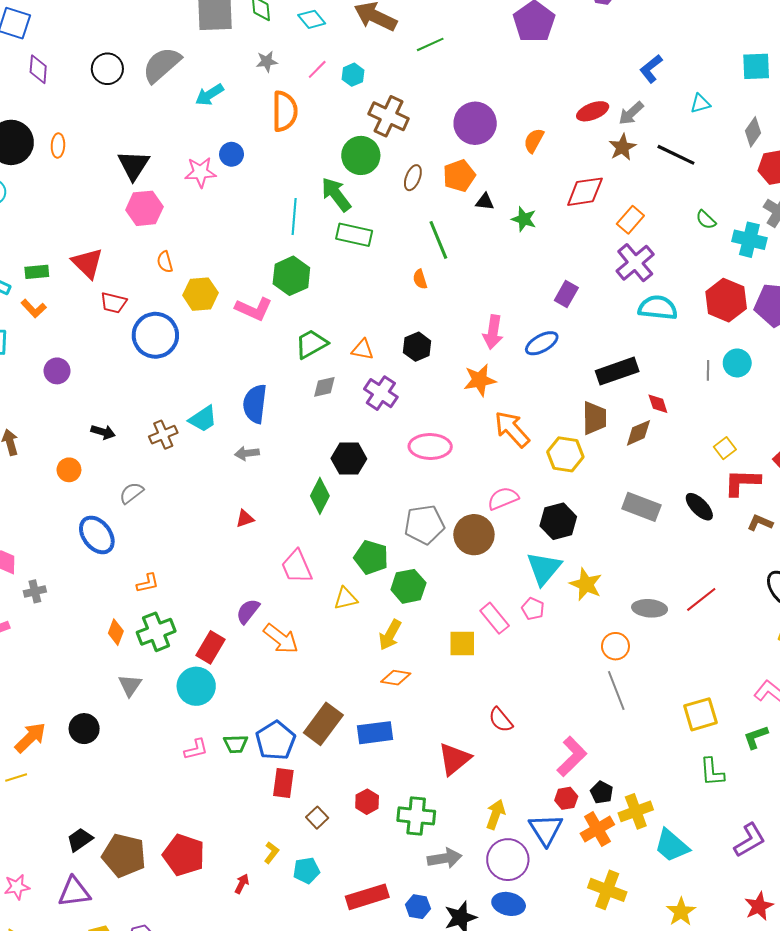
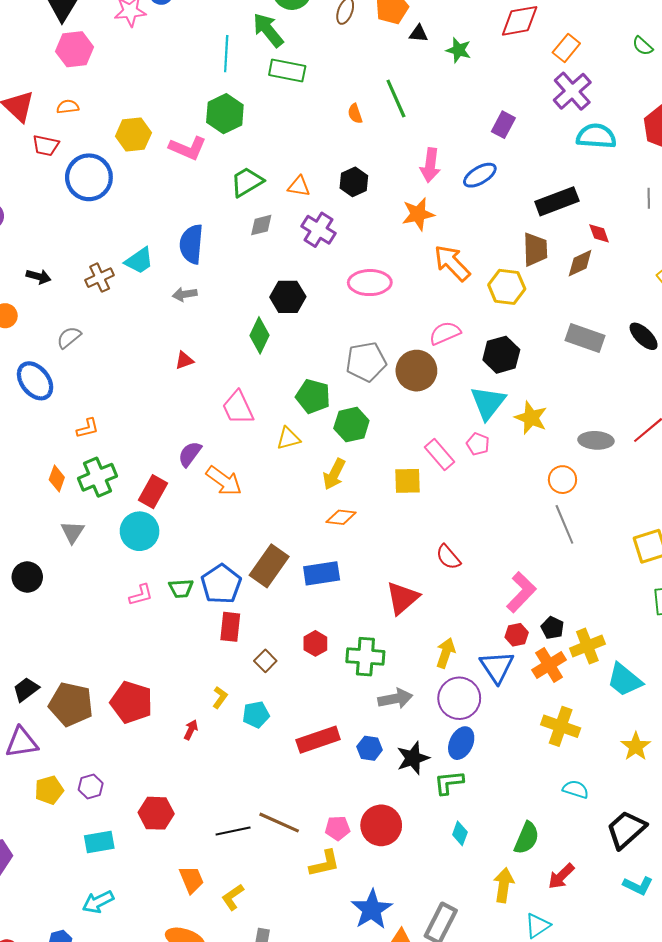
green line: (438, 240) -> (396, 99), moved
orange semicircle: (165, 262) -> (68, 107), moved, turned 100
blue ellipse: (509, 904) -> (461, 743), turned -76

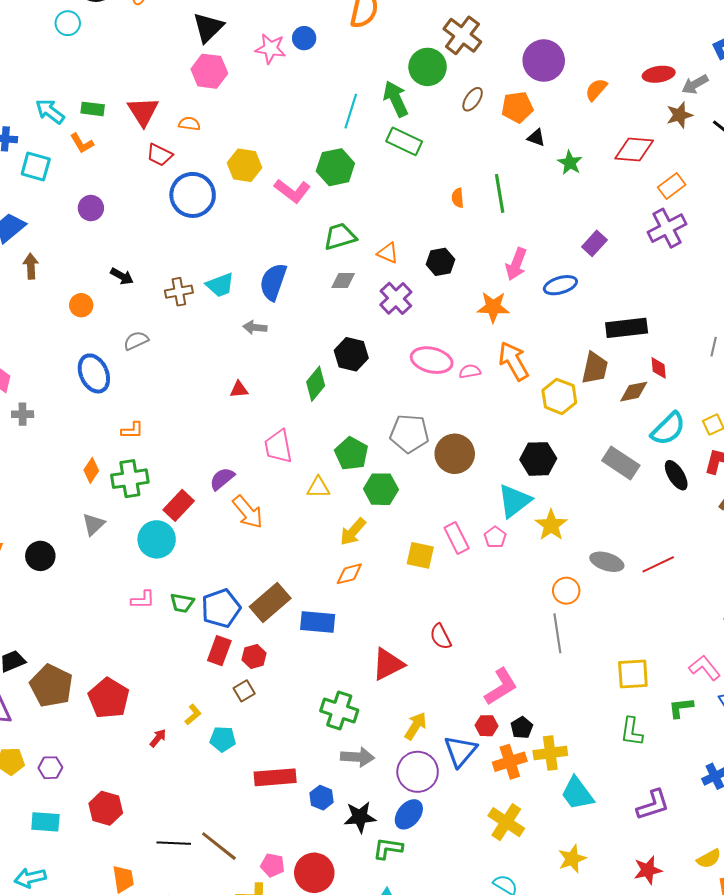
cyan semicircle: (596, 136) -> (668, 429), moved, turned 117
pink semicircle: (445, 333) -> (470, 371), moved, size x0.7
orange diamond: (341, 517) -> (349, 574), turned -36
red hexagon: (315, 643) -> (254, 656), moved

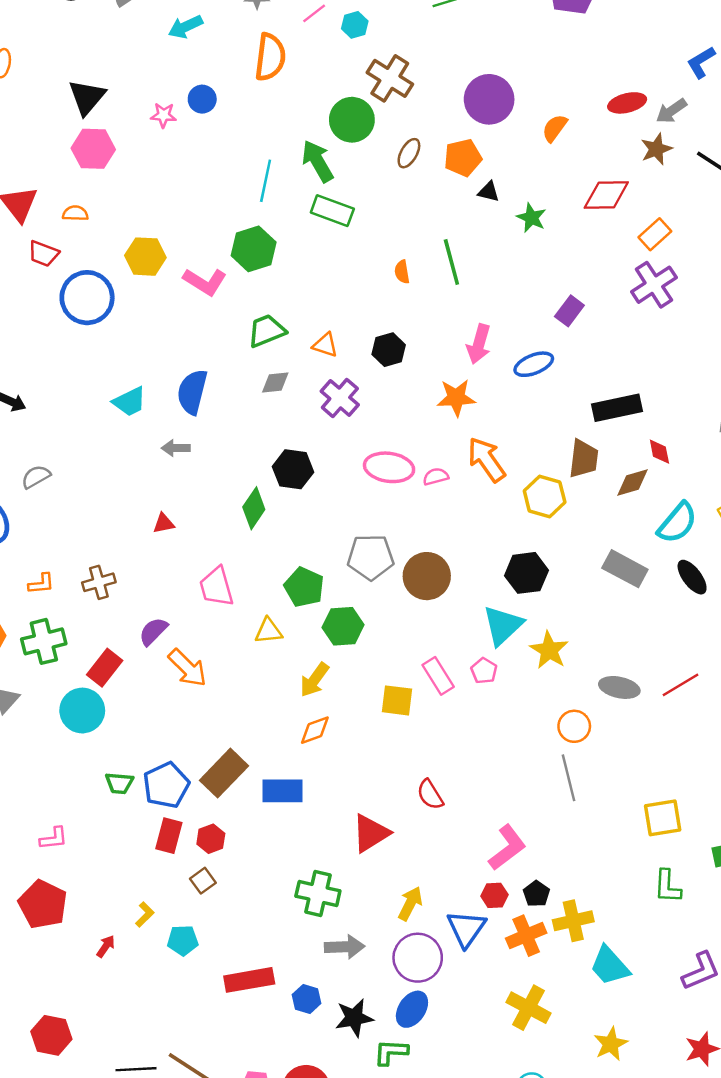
pink star: (271, 49) -> (163, 115), size x0.7
brown cross: (179, 292) -> (99, 582), moved
pink L-shape: (143, 600) -> (54, 838), moved

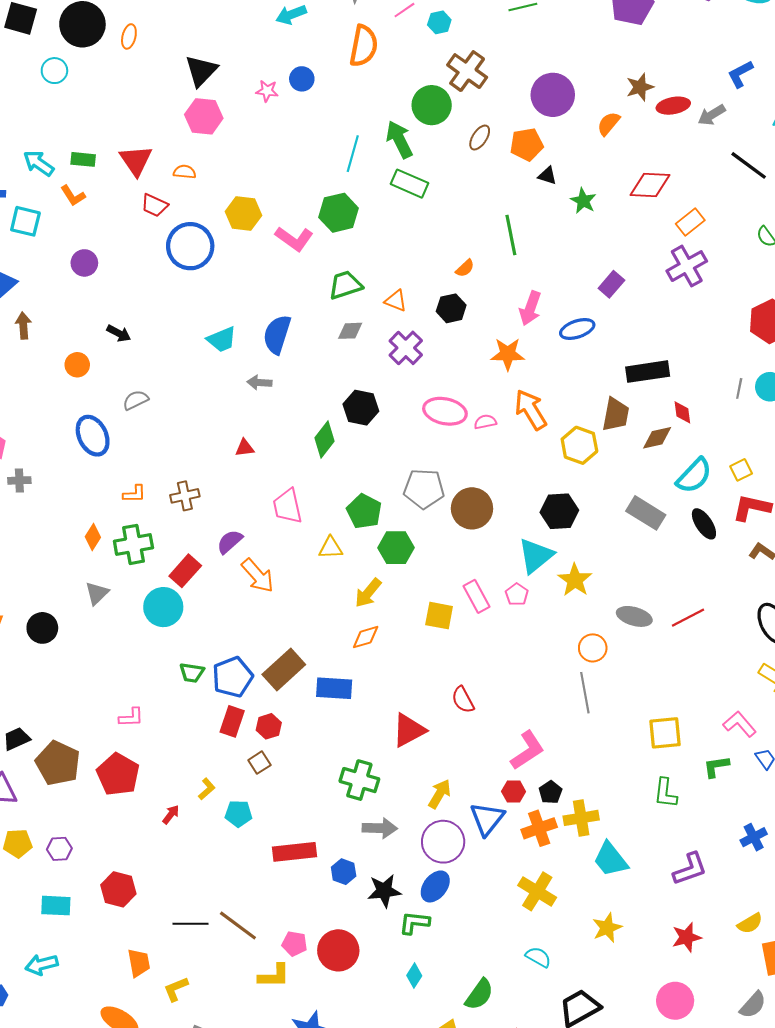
brown star: (656, 149) -> (640, 87), moved
orange semicircle: (402, 272) -> (465, 268), moved, turned -126

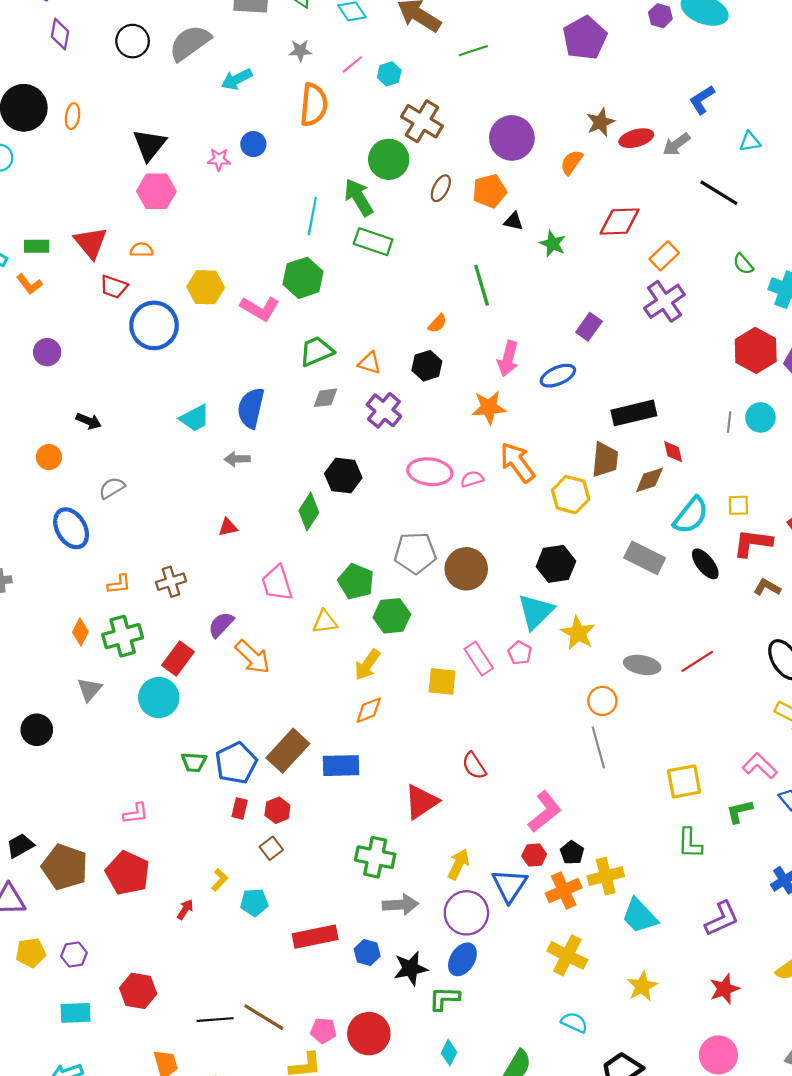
yellow square: (741, 470) -> (738, 505), turned 30
red rectangle: (232, 721) -> (240, 808), size x0.7

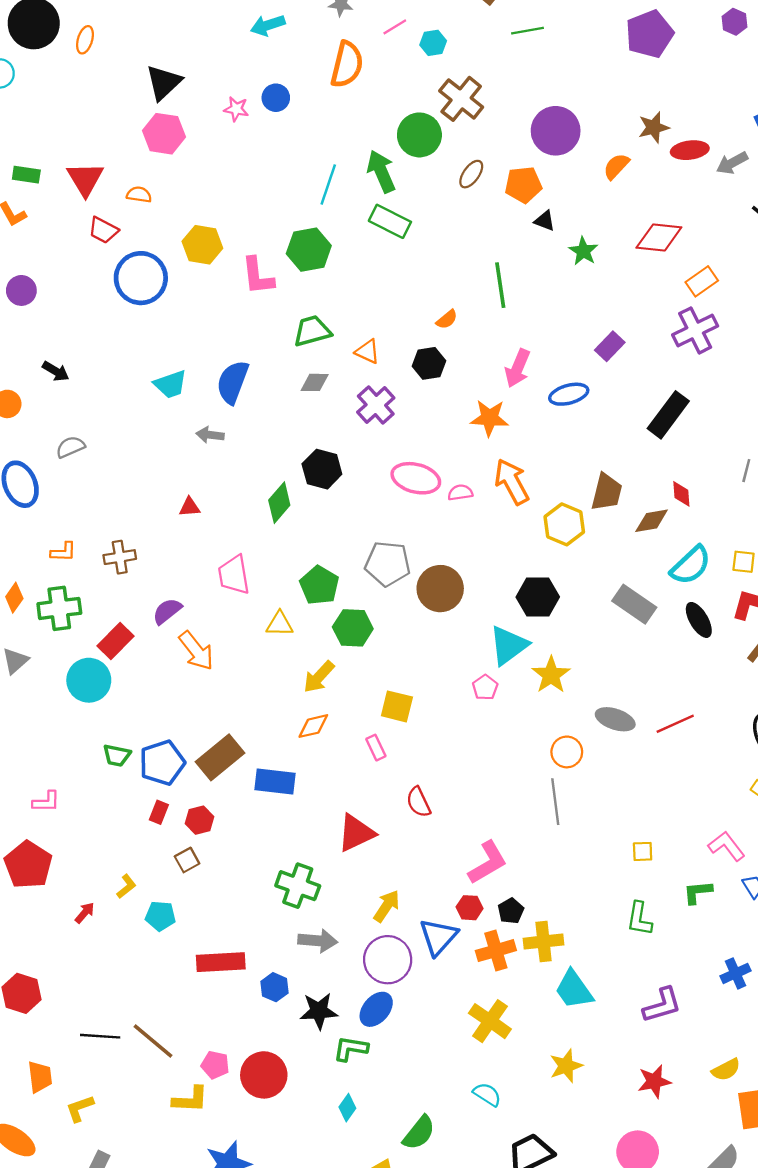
pink L-shape: (260, 308) -> (258, 276), turned 45
black rectangle: (634, 413) -> (668, 415), moved, turned -48
pink rectangle: (479, 659) -> (376, 748), moved, size x0.7
yellow square: (684, 781) -> (643, 851), size x0.6

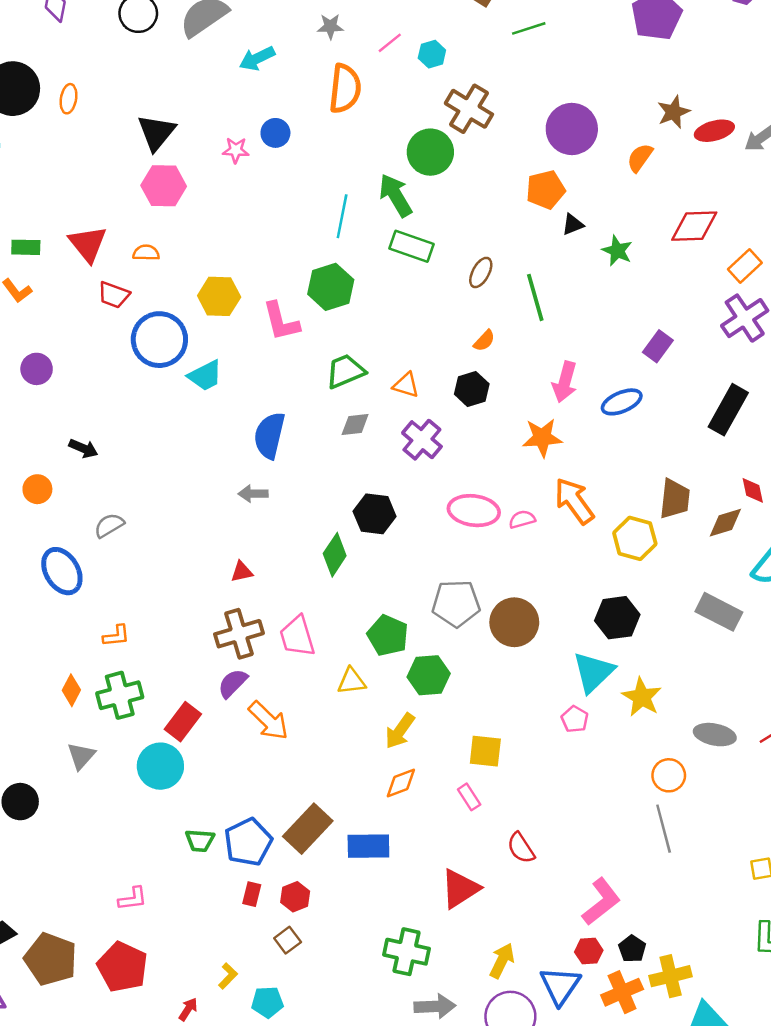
brown ellipse: (471, 174) -> (481, 272), moved
black triangle: (545, 221) -> (573, 224), turned -35
cyan trapezoid: (170, 384) -> (205, 376), moved
brown cross: (120, 557) -> (239, 634), moved, size x1.4

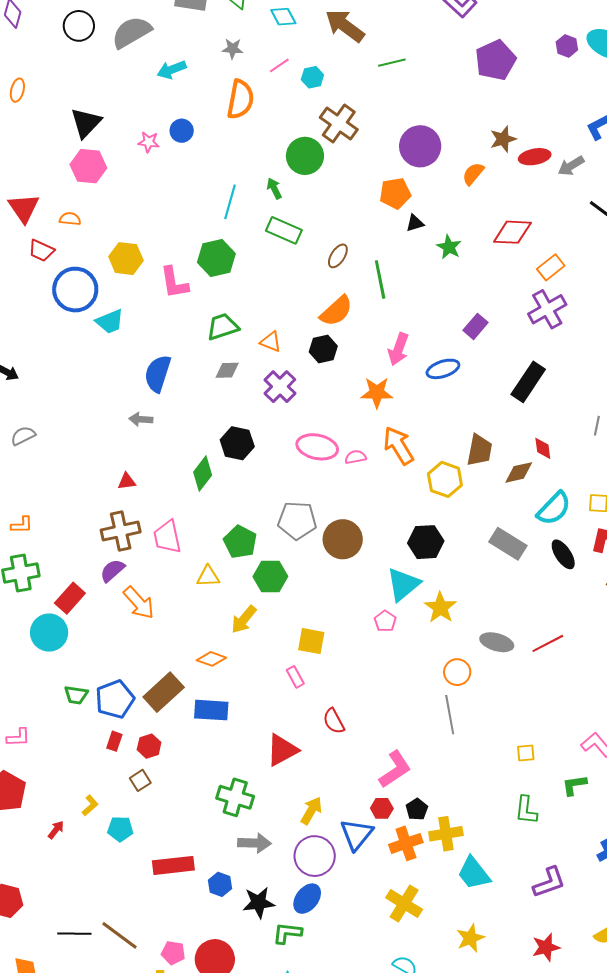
green arrow: (395, 195) -> (274, 188), size x0.6
orange semicircle: (484, 341) -> (336, 311), size x1.8
orange diamond: (401, 783) -> (211, 659), moved, turned 36

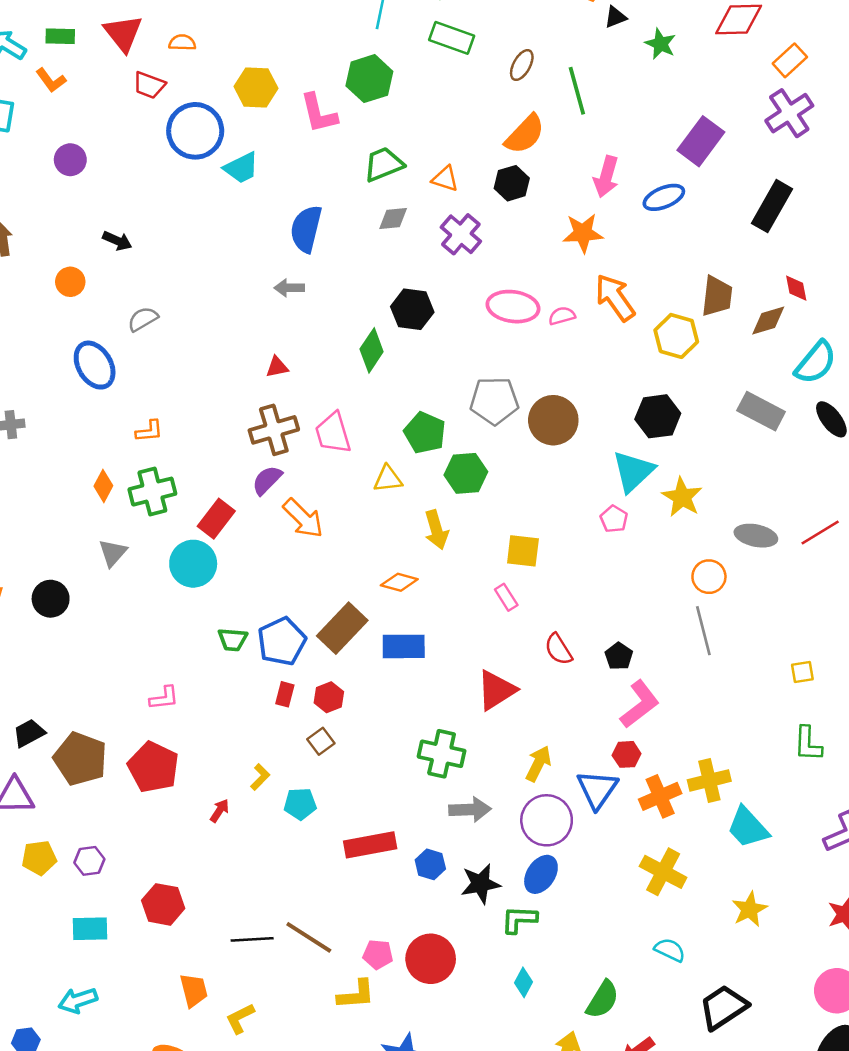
purple rectangle: (476, 326) -> (701, 141), size x1.5
yellow arrow: (244, 619) -> (436, 530), turned -52
black pentagon: (417, 809) -> (619, 656), moved

